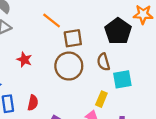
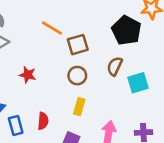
brown semicircle: (103, 62) -> (115, 66), turned 48
brown circle: (69, 66) -> (77, 76), size x0.6
yellow rectangle: (101, 99) -> (79, 107), moved

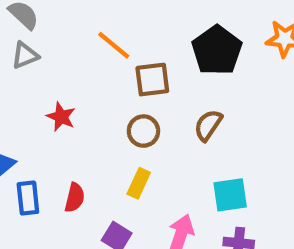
black pentagon: (126, 30) -> (217, 50), moved
cyan square: (138, 83) -> (230, 195), moved

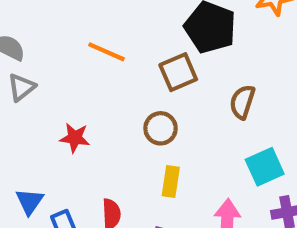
brown square: (152, 80) -> (178, 72), moved
brown semicircle: (208, 125) -> (242, 102), moved

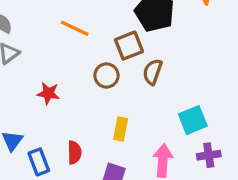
brown semicircle: (242, 102) -> (153, 72), moved
brown circle: (161, 128) -> (106, 75), moved

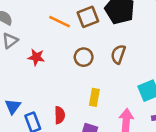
brown square: (129, 46) -> (88, 17), moved
red star: (48, 93) -> (36, 57), moved

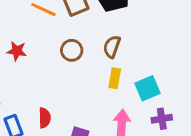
yellow rectangle: (94, 97) -> (115, 78), moved

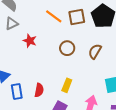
yellow rectangle: (115, 78) -> (67, 85), moved

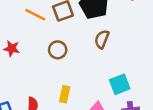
brown semicircle: (95, 51) -> (102, 39), moved

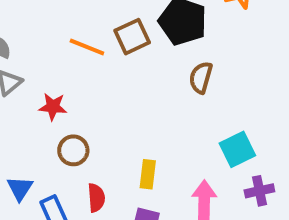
brown circle: (58, 50) -> (73, 150), moved

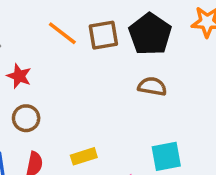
brown semicircle: (201, 77) -> (152, 86), turned 68
yellow rectangle: (148, 174) -> (84, 156), turned 50

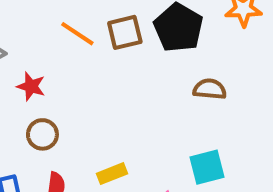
brown semicircle: (152, 86) -> (210, 89), moved

